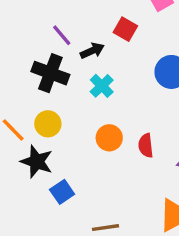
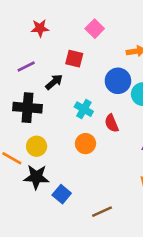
purple line: (62, 35) -> (26, 66), moved, turned -60
cyan cross: (102, 86) -> (84, 109), moved
red semicircle: (146, 146) -> (112, 123), moved

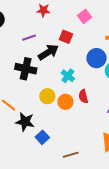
black arrow: (54, 82) -> (48, 52), size x1.5
red semicircle: (112, 123) -> (83, 96), moved
yellow circle: (37, 146) -> (47, 96), moved

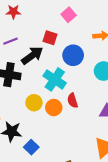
red star: (43, 10) -> (13, 12), moved
blue circle: (96, 58) -> (73, 55), moved
cyan cross: (68, 76) -> (55, 79), size x1.5

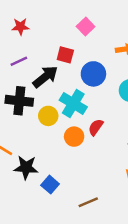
red semicircle: (73, 101) -> (96, 127), turned 56
yellow circle: (34, 103) -> (48, 116), moved

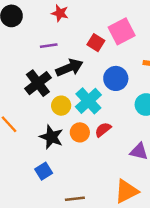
pink square: (86, 26) -> (122, 31), size x1.5
red square: (65, 55) -> (96, 43), moved
black cross: (19, 101) -> (38, 83), turned 30
black star: (26, 168) -> (51, 137), moved

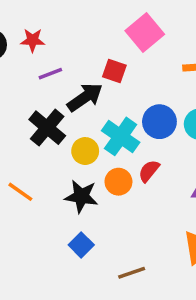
red star: (60, 13) -> (33, 40), moved
red square: (96, 43) -> (114, 71), moved
blue circle: (116, 78) -> (159, 122), moved

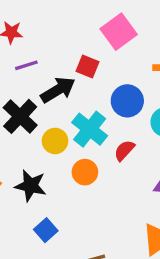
blue circle: (159, 122) -> (127, 101), moved
red semicircle: (149, 171) -> (124, 150), moved
black star: (81, 196) -> (31, 186), moved

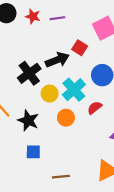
purple line: (26, 65) -> (57, 18), moved
blue square: (46, 230) -> (33, 152), turned 32

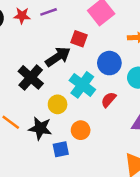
yellow circle: (50, 94) -> (58, 104), moved
orange circle: (66, 118) -> (81, 130), moved
blue square: (33, 152) -> (61, 149), moved

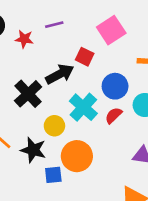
red star: (22, 16) -> (24, 39), moved
red semicircle: (109, 100) -> (114, 115), moved
orange circle: (81, 130) -> (77, 156), size x1.5

